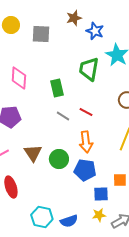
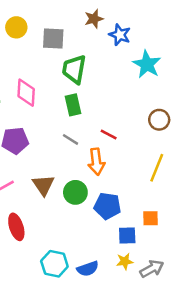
green trapezoid: (89, 69) -> (74, 69), moved
gray line: (63, 116) -> (70, 139), moved
orange arrow: (86, 142) -> (96, 162), moved

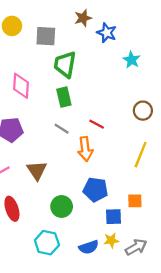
cyan star: (147, 64) -> (132, 60), size x0.7
green circle: (75, 192) -> (62, 207), moved
blue semicircle: (88, 269) -> (89, 247), moved

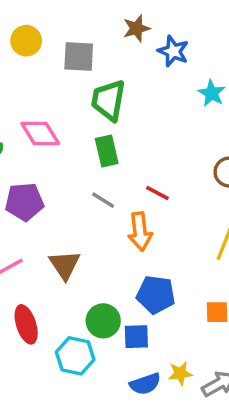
pink diamond: (21, 86) -> (40, 133), turned -35
blue square: (114, 217) -> (136, 337), moved
cyan hexagon: (47, 243) -> (75, 356), moved

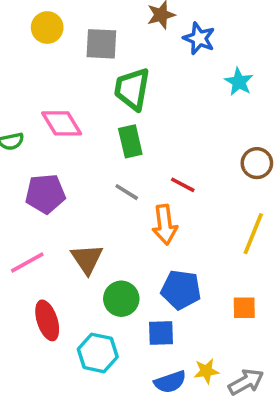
green circle: (103, 321) -> (121, 299), moved

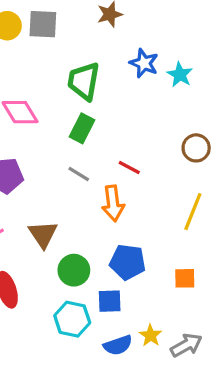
blue star: (199, 38) -> (144, 63), moved
gray square: (101, 44) -> (43, 24), moved
green rectangle: (130, 141) -> (82, 128), turned 40
cyan hexagon: (98, 353) -> (72, 319), moved
yellow star: (206, 371) -> (150, 335), turned -30

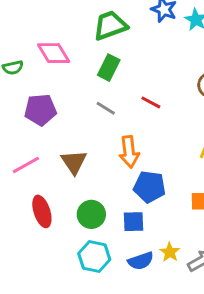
green trapezoid: (84, 81) -> (110, 25), turned 60
orange arrow: (113, 203) -> (129, 152), moved
green circle: (74, 270) -> (91, 214), moved
cyan hexagon: (72, 319) -> (94, 256), moved

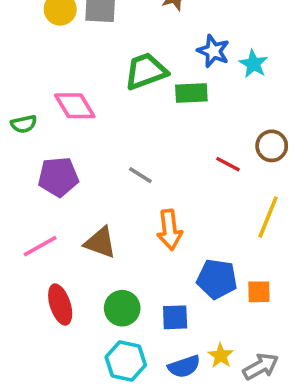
green rectangle: (109, 68) -> (191, 93), moved, turned 60
red line: (151, 102) -> (228, 164), moved
brown triangle: (74, 162) -> (100, 243), turned -36
blue pentagon: (149, 187) -> (217, 279), moved

